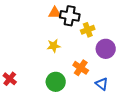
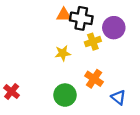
yellow cross: (88, 30) -> (93, 42), moved
purple circle: (106, 49) -> (114, 28), moved

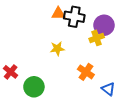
yellow cross: (93, 42) -> (97, 38), moved
red cross: (12, 92) -> (11, 72), moved
green circle: (65, 95) -> (34, 87), moved

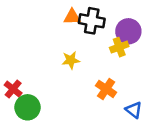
green circle: (34, 87) -> (27, 107), moved

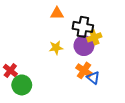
black cross: (92, 21) -> (83, 27), moved
purple circle: (128, 31) -> (84, 46), moved
blue triangle: (134, 110) -> (93, 78), moved

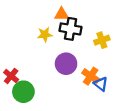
black cross: (83, 27) -> (71, 29), moved
purple circle: (84, 46) -> (66, 64), moved
yellow star: (56, 48) -> (45, 35), moved

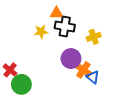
purple circle: (66, 64) -> (71, 59), moved

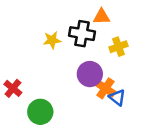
orange triangle: (57, 13) -> (102, 17), moved
green circle: (21, 84) -> (40, 112), moved

